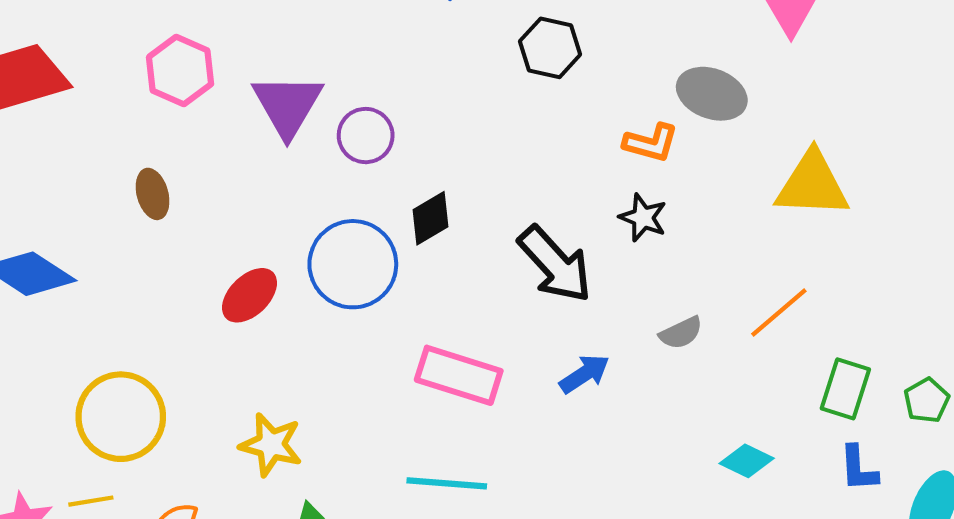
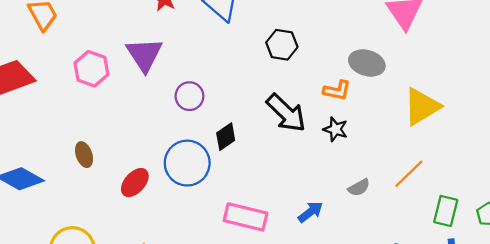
purple triangle: (287, 105) -> (144, 55), moved
yellow triangle: (812, 185) -> (422, 107), turned -30
brown ellipse: (153, 194) -> (84, 155), moved
black arrow: (555, 264) -> (286, 113), moved

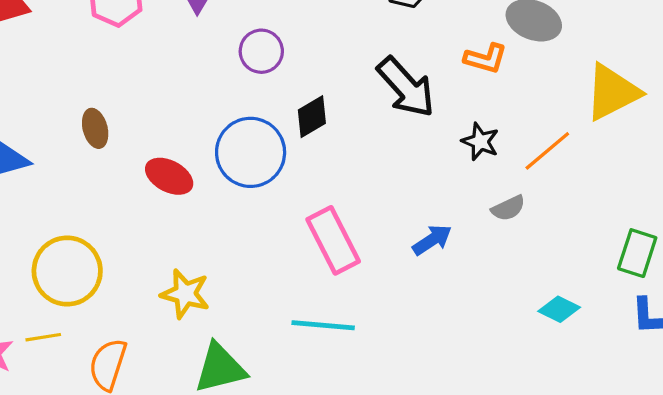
black star: (335, 129) -> (480, 142), moved
orange line: (409, 174) -> (547, 151), moved
red ellipse: (135, 183) -> (169, 176), turned 72
pink rectangle: (246, 217) -> (333, 240), turned 45

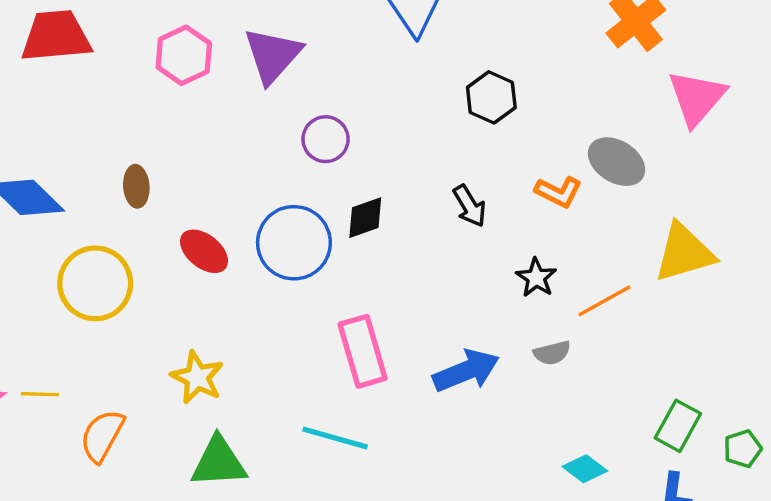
black arrow: (406, 87) -> (470, 206), size x0.6
blue arrow: (432, 240) -> (466, 371), size x1.5
yellow circle: (67, 271) -> (95, 283), moved

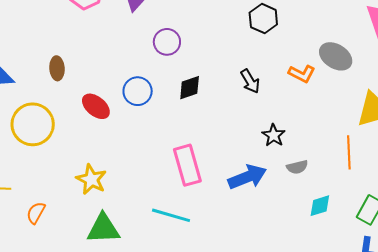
blue circle: (294, 243) -> (138, 91), moved, size x0.7
black star: (536, 278) -> (274, 135), moved
orange line: (604, 301) -> (349, 152), moved, turned -64
orange semicircle: (102, 436) -> (36, 213), size x0.7
cyan diamond: (585, 469) -> (320, 206), moved, turned -55

